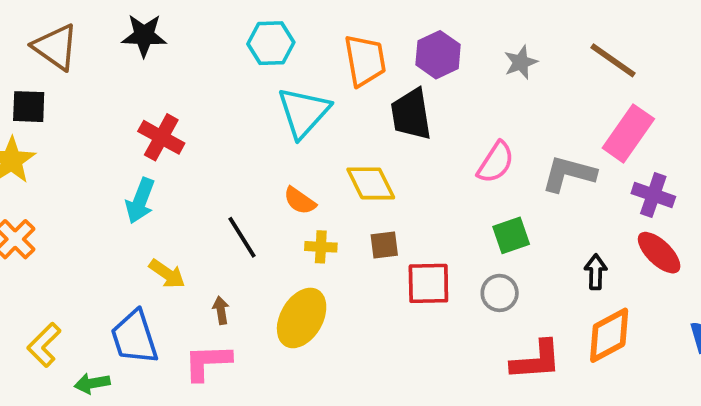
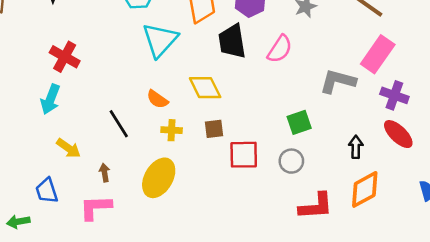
pink semicircle: (496, 162) -> (280, 49), moved
blue trapezoid: (134, 337) -> (47, 191), size x0.7

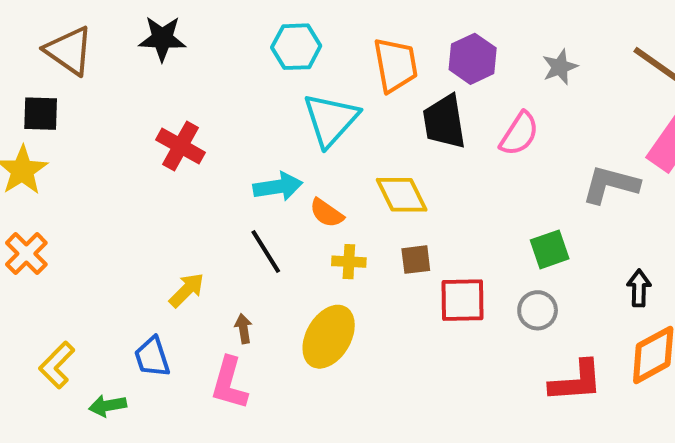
cyan arrow: (50, 99) -> (278, 187), moved, turned -120
yellow arrow: (69, 148) -> (187, 290), turned -80
pink L-shape: (96, 207) -> (229, 383), turned -72

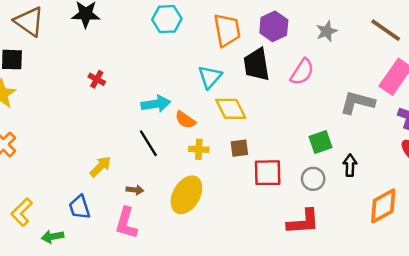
cyan triangle: (331, 120) -> (210, 77), moved, size x0.7
red cross: (181, 146) -> (97, 79), size x0.6
black arrow: (639, 288) -> (350, 165), moved
brown arrow: (243, 329) -> (135, 190), turned 105
red L-shape: (576, 381) -> (303, 222), moved

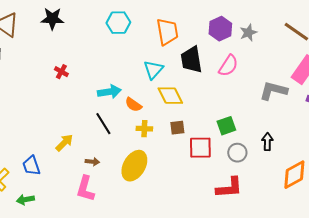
purple hexagon: (274, 26) -> (220, 29), moved
green square: (320, 142) -> (226, 126), moved
blue trapezoid: (80, 207) -> (31, 166), moved

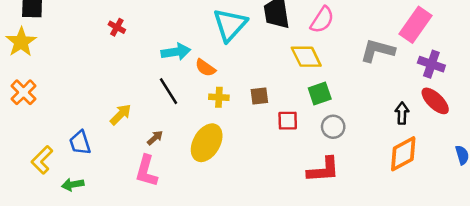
cyan triangle: (153, 70) -> (230, 25), size x1.4
yellow diamond: (170, 96) -> (306, 57), moved
black arrow: (267, 142) -> (402, 113), moved
red square: (200, 148) -> (288, 121), size x0.7
brown arrow: (92, 162) -> (155, 138), turned -48

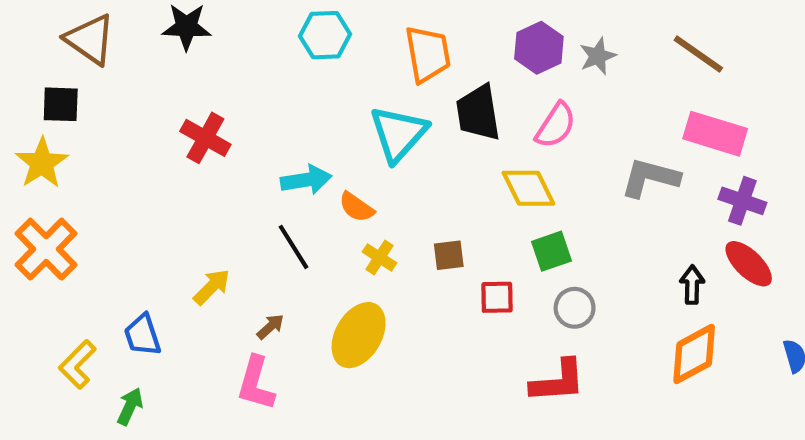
pink rectangle: (415, 25) -> (715, 134), turned 72
red cross: (117, 27) -> (205, 138), size x1.6
orange cross: (24, 92) -> (46, 249), size x1.4
yellow cross: (219, 97) -> (380, 257), turned 30
green arrow: (73, 184) -> (130, 406), turned 125

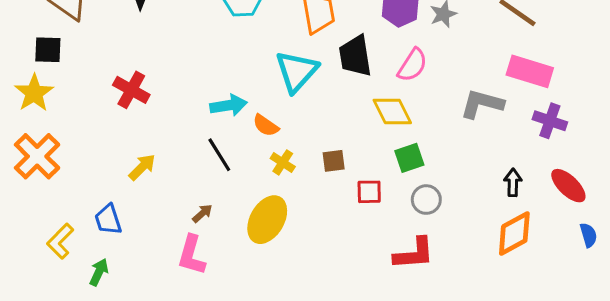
red cross: (205, 138) -> (131, 90), moved
red ellipse: (749, 264) -> (568, 186), moved
yellow arrow: (212, 287) -> (142, 167), moved

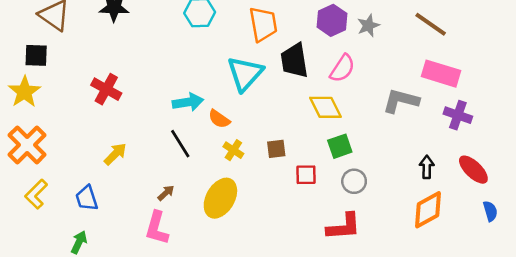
yellow L-shape: (60, 241) -> (36, 194), moved

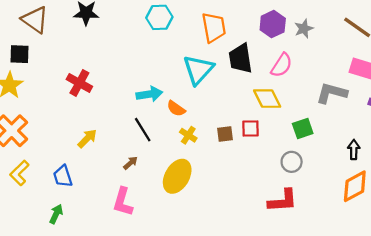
green square: (340, 146) -> (303, 129), moved
red square: (306, 175) -> (250, 129), moved
brown arrow: (166, 193) -> (131, 163), moved

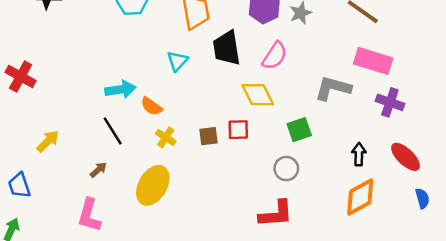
cyan triangle: (198, 70) -> (177, 61), size x0.6
red cross: (79, 83) -> (21, 76), moved

